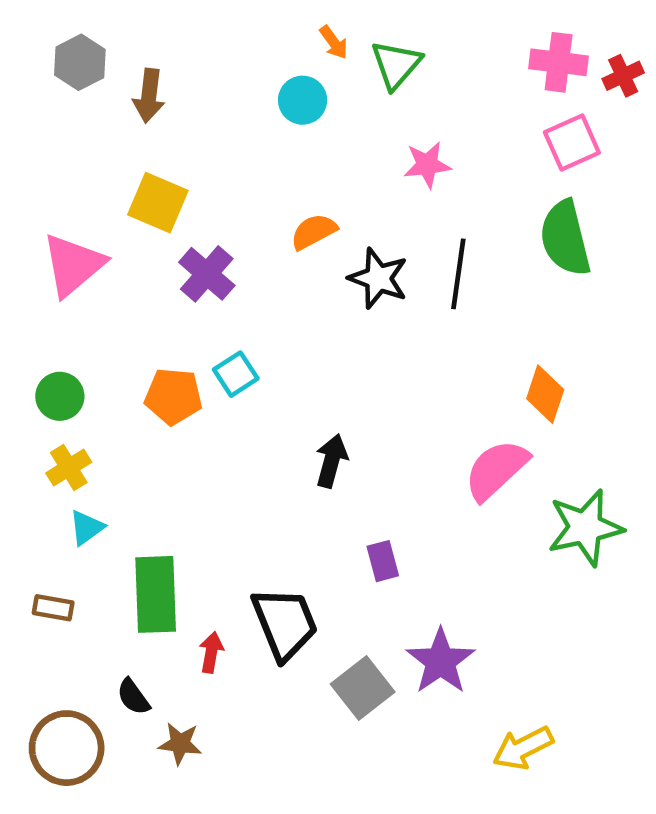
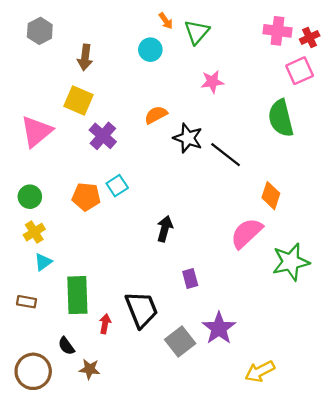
brown arrow: (149, 96) -> (85, 57), moved
pink square: (572, 142) -> (300, 71), moved
black line: (458, 274) -> (226, 155), moved, turned -60

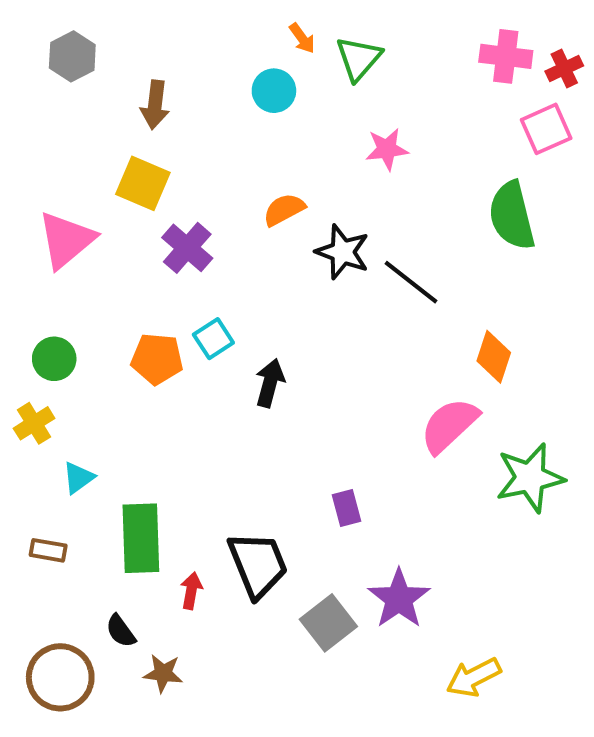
black arrow: (165, 229) -> (270, 383), moved
yellow cross: (34, 232) -> (34, 423), moved

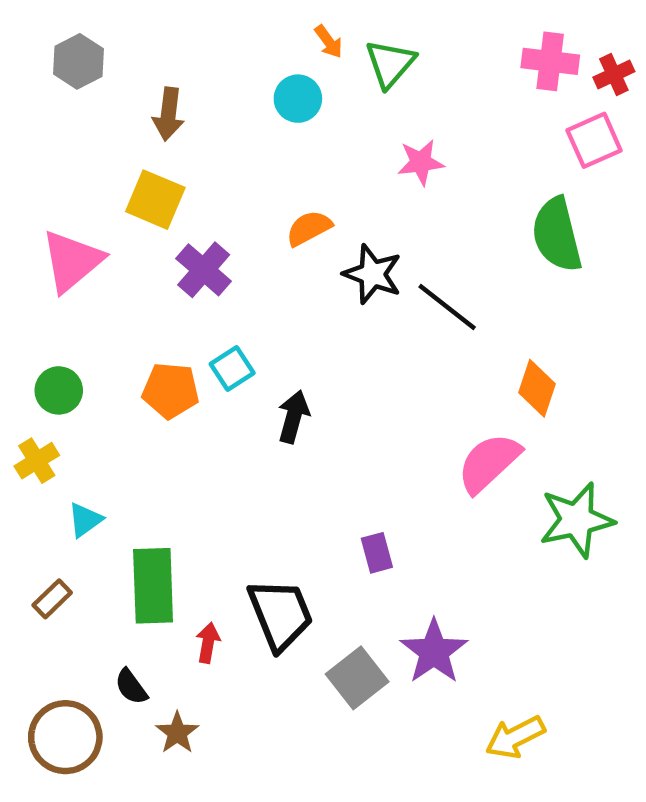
brown rectangle: (48, 550) -> (52, 599), turned -54
brown star: (163, 673) -> (177, 733), turned 30

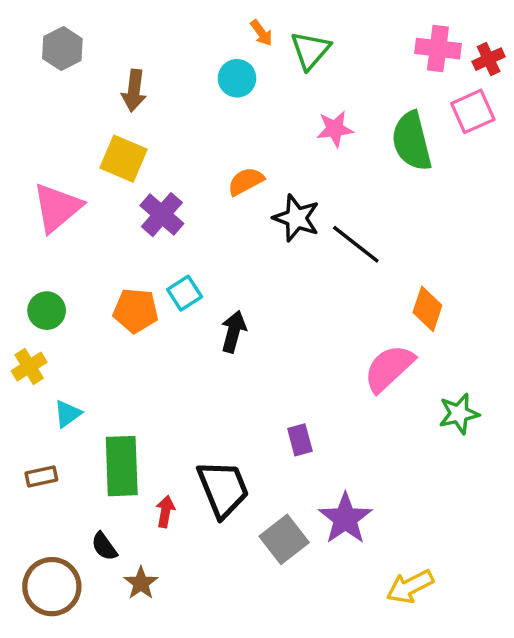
green semicircle: (557, 235) -> (412, 141), moved
green star: (577, 520) -> (459, 414), size x0.7
brown rectangle: (52, 599) -> (41, 477), turned 32

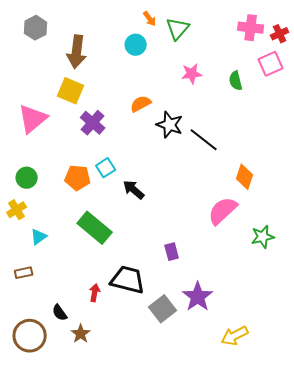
brown arrow: (134, 90) -> (77, 52), size x1.4
green semicircle: (412, 141) -> (236, 81), size x0.6
black arrow: (234, 332) -> (134, 190), turned -65
green rectangle: (122, 466) -> (95, 228), moved, turned -48
black trapezoid: (223, 489) -> (128, 280), turned -54

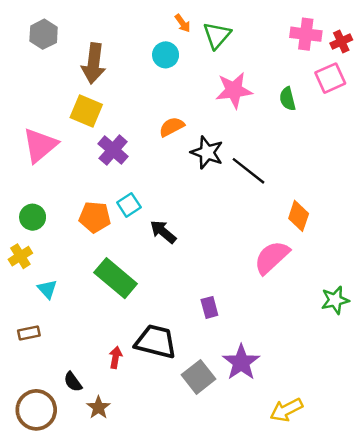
pink star: (192, 74) -> (234, 90), size x1.4
cyan triangle: (39, 237) -> (47, 289), turned -36
green star: (263, 237) -> (335, 300), moved

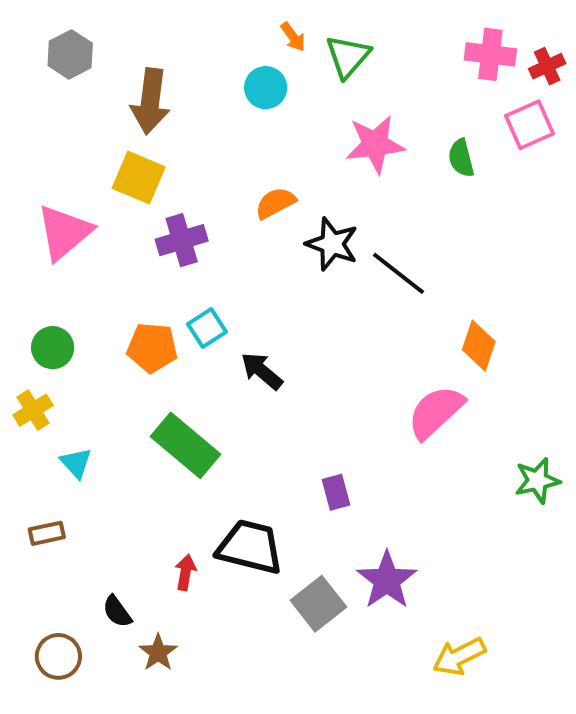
purple cross: (113, 150) -> (182, 240), turned 32
brown circle: (36, 410) -> (58, 656), size x0.7

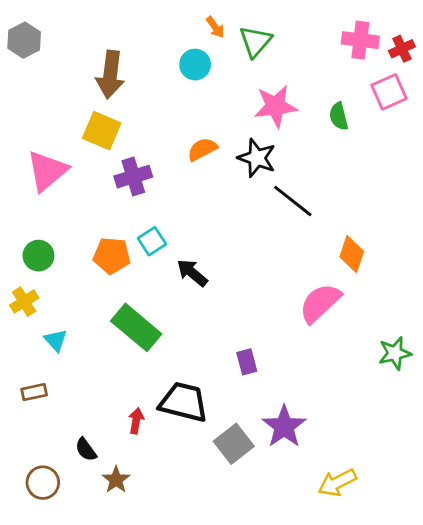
gray hexagon: (70, 54) -> (24, 40), moved
black star: (332, 244) -> (257, 158), moved

